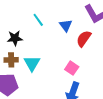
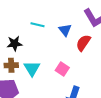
cyan line: (38, 20) -> (38, 25), turned -40
pink square: (72, 68) -> (62, 69), moved

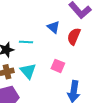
cyan line: (38, 25) -> (26, 42), moved

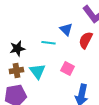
cyan line: (26, 42) -> (49, 43), moved

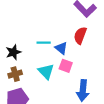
blue triangle: (66, 29) -> (61, 48), moved
cyan triangle: (37, 71) -> (46, 71), moved

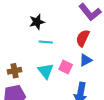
blue triangle: (61, 48) -> (86, 60), moved, turned 48
black star: (13, 52) -> (37, 22), moved

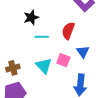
red semicircle: (83, 38) -> (68, 31), moved
blue triangle: (86, 60) -> (83, 52), turned -32

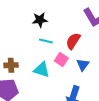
pink square: (63, 60) -> (61, 59), moved
cyan triangle: (44, 66) -> (42, 70), turned -42

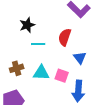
pink square: (61, 59) -> (62, 76), moved
brown cross: (11, 65) -> (17, 68), moved

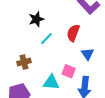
cyan line: (38, 44) -> (47, 39), turned -48
cyan triangle: (41, 73) -> (51, 82), moved

